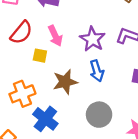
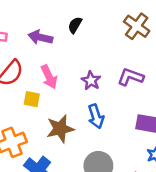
purple star: (92, 39) -> (91, 81), size x0.7

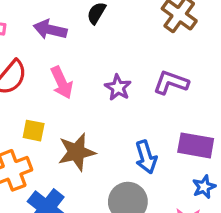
yellow square: (32, 99) -> (34, 131), moved
blue arrow: (96, 116) -> (146, 157), moved

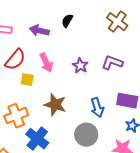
yellow square: (34, 131) -> (27, 80), moved
brown star: (77, 152) -> (55, 105), turned 30

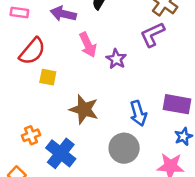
pink arrow: (46, 63) -> (88, 45), moved
purple L-shape: (112, 63) -> (152, 34), moved, turned -45
orange cross: (16, 116) -> (31, 135), moved, size x0.6

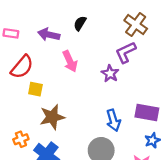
purple star: (116, 59) -> (110, 74), moved
brown star: (84, 109) -> (52, 117), moved, turned -30

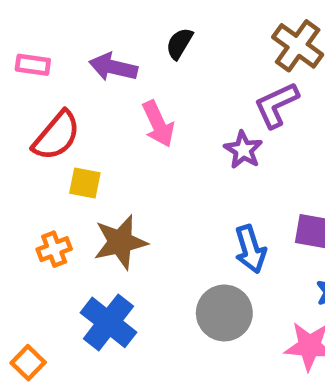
orange cross: (21, 139) -> (54, 249), moved

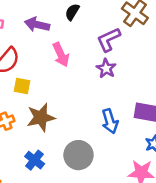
purple L-shape: (276, 105) -> (109, 40), moved
gray circle: (224, 313) -> (78, 155), moved
blue cross: (109, 322) -> (35, 160), size x0.7

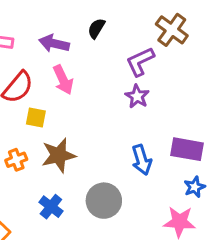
pink arrow: (61, 55) -> (63, 80), moved

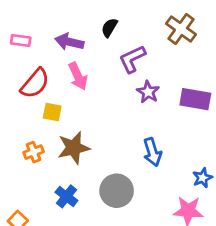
purple L-shape: (140, 62) -> (132, 59), moved
purple rectangle: (187, 149) -> (195, 99), moved

